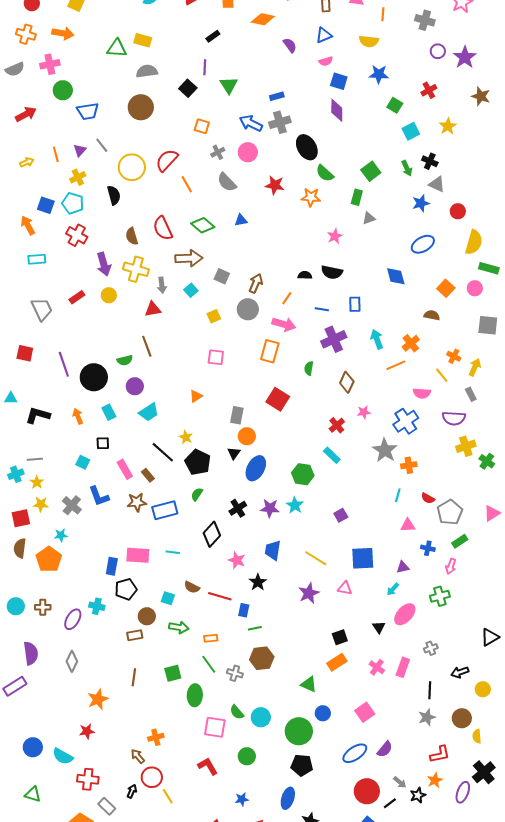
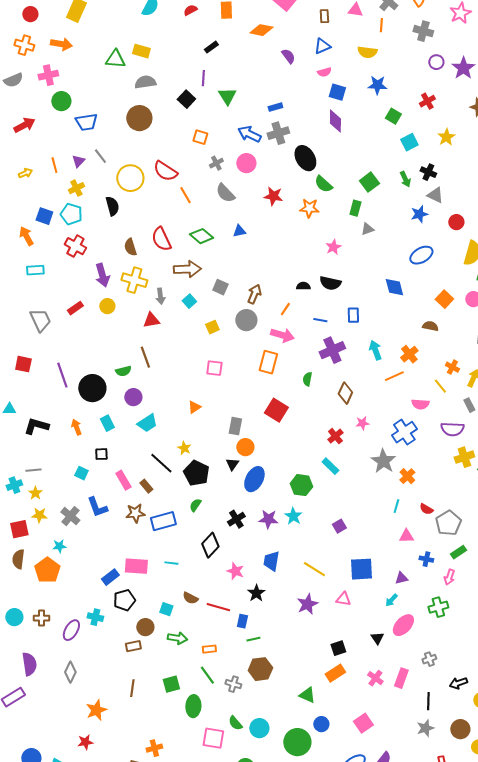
red semicircle: (167, 160) -> (165, 171), turned -100
orange cross: (409, 465) -> (407, 476), turned -35
blue rectangle: (112, 566) -> (110, 577), turned 42

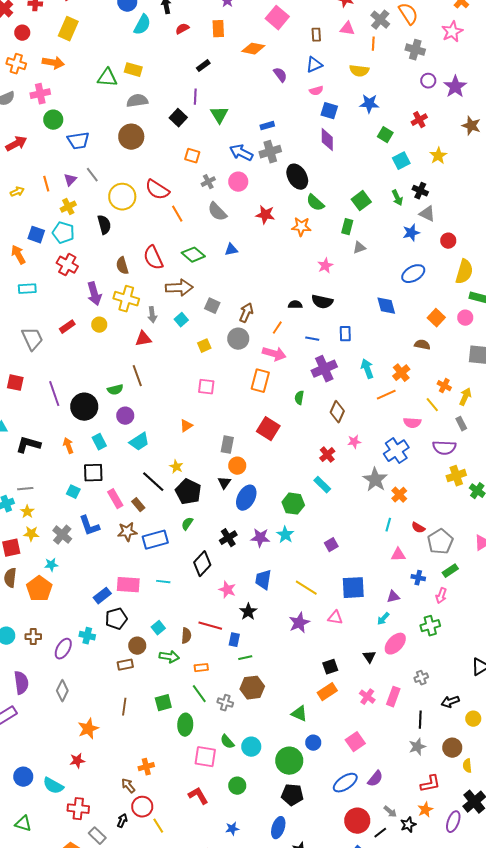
black square: (101, 454) -> (93, 473), size x1.5
brown semicircle: (190, 598) -> (186, 636), moved, turned -112
cyan square: (166, 609) -> (158, 628), turned 32

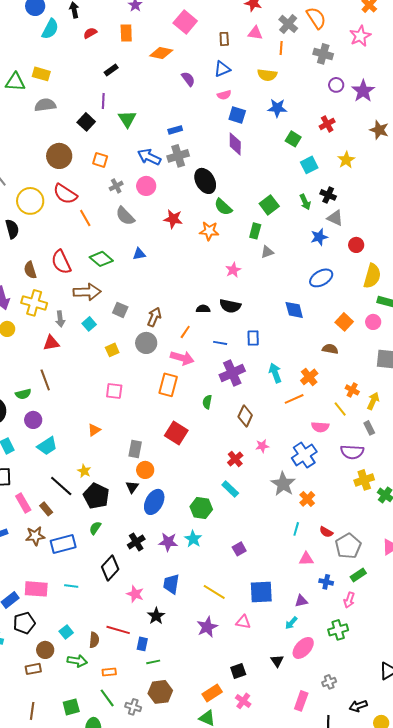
brown circle: (131, 137) -> (59, 156), moved
orange rectangle: (327, 692) -> (212, 693), moved
pink cross: (367, 697) -> (243, 701), moved

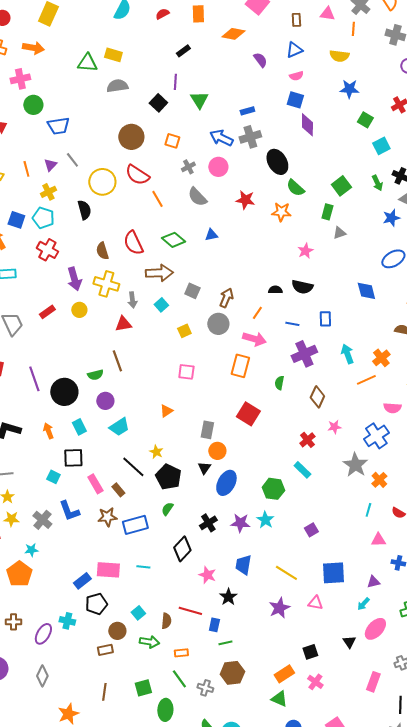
blue square: (237, 115) -> (295, 100), moved

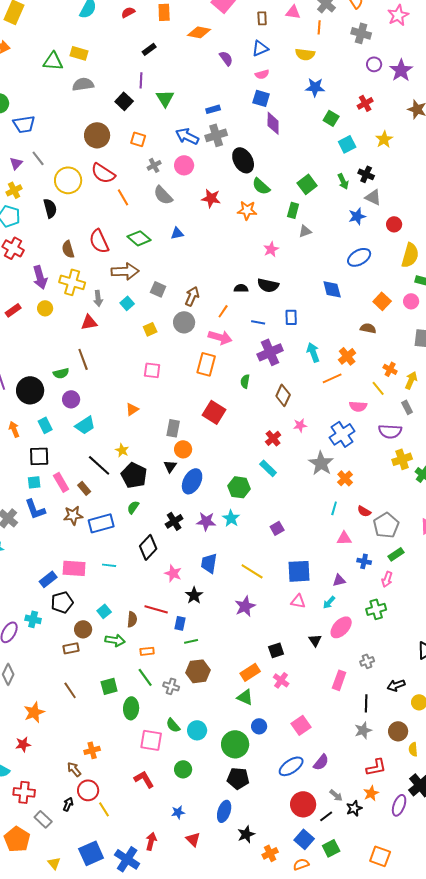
cyan square: (53, 477) -> (34, 482), moved, turned -32
pink triangle: (315, 603) -> (298, 601), moved
brown line: (104, 692) -> (70, 690), turned -42

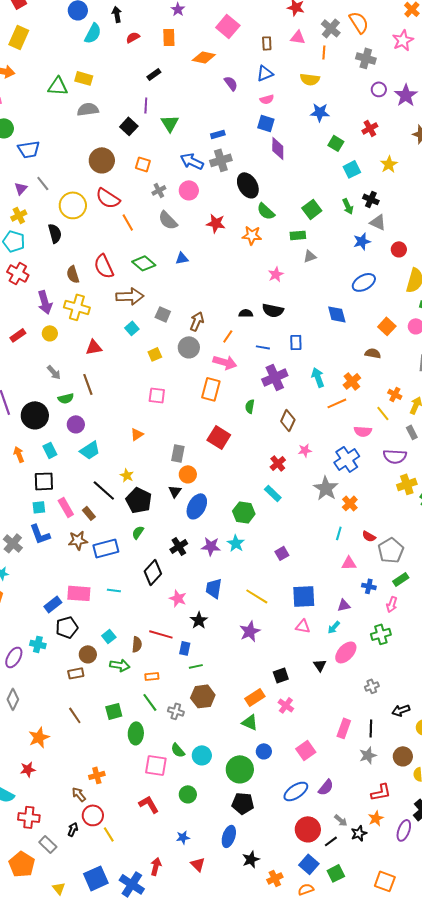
green rectangle: (293, 210) -> (298, 235), turned 70
gray arrow: (98, 298) -> (54, 372), moved, turned -35
pink rectangle: (339, 680) -> (344, 728), moved

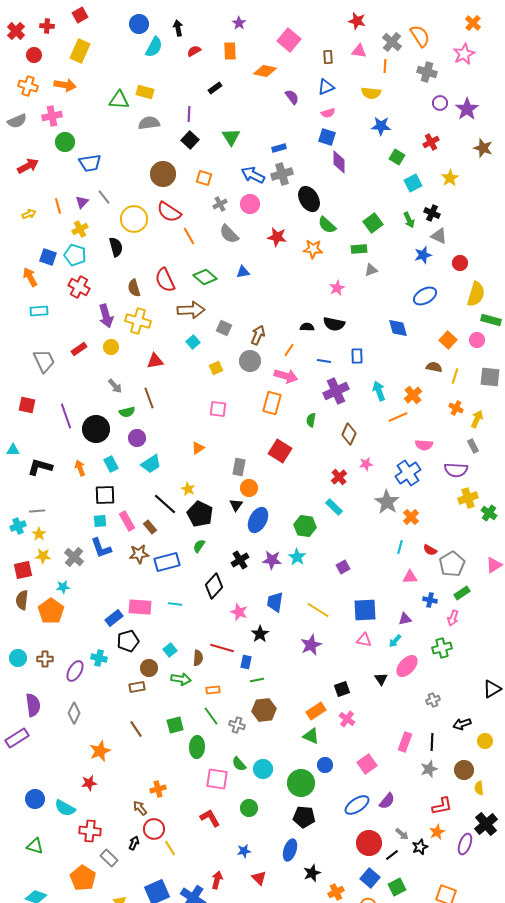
purple line: (146, 105) -> (189, 114), moved
yellow line: (383, 413) -> (455, 376), moved, turned 56

